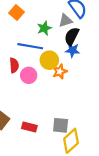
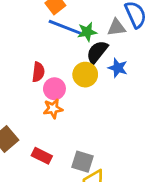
black semicircle: (72, 36) -> (97, 52), moved
blue line: (30, 46) -> (65, 27), moved
orange star: (60, 71) -> (53, 109), moved

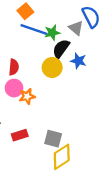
gray triangle: (116, 28) -> (76, 28), turned 49
pink circle: (54, 89) -> (14, 88), moved
red rectangle: (42, 156) -> (20, 135), turned -42

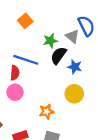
blue line: (34, 30) -> (26, 60), moved
yellow circle: (52, 67) -> (74, 94), moved
orange star: (27, 96) -> (47, 112), moved

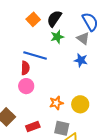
gray triangle: (72, 36) -> (83, 38), moved
black semicircle: (59, 56) -> (54, 19), moved
yellow circle: (74, 94) -> (80, 104), moved

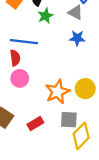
orange star: (56, 103) -> (57, 92), size x1.5

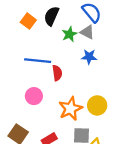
green star: (45, 16) -> (69, 34), moved
red semicircle: (15, 58) -> (57, 73), moved

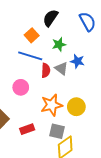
orange square: (28, 21) -> (32, 35), moved
gray triangle: (87, 32) -> (61, 68), moved
green star: (69, 34) -> (59, 44), moved

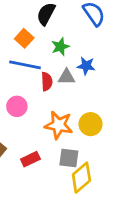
gray triangle: (61, 68) -> (67, 77), turned -32
orange star: (52, 105) -> (59, 125), turned 30

